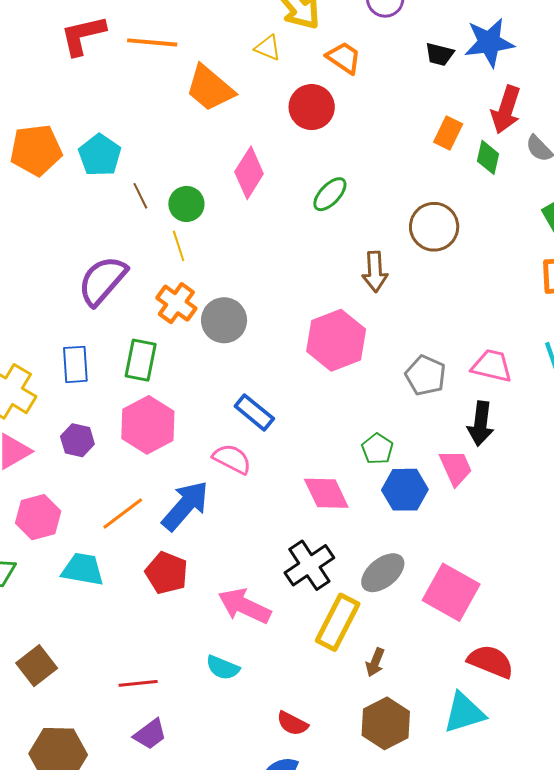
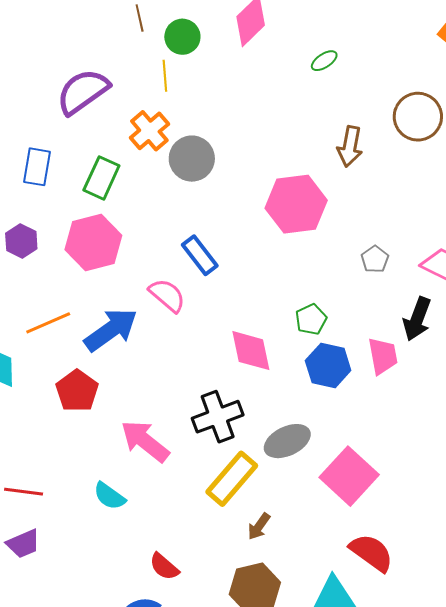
green ellipse: (330, 194) -> (324, 61), size x0.7
gray pentagon: (425, 375) -> (375, 259), size x0.7

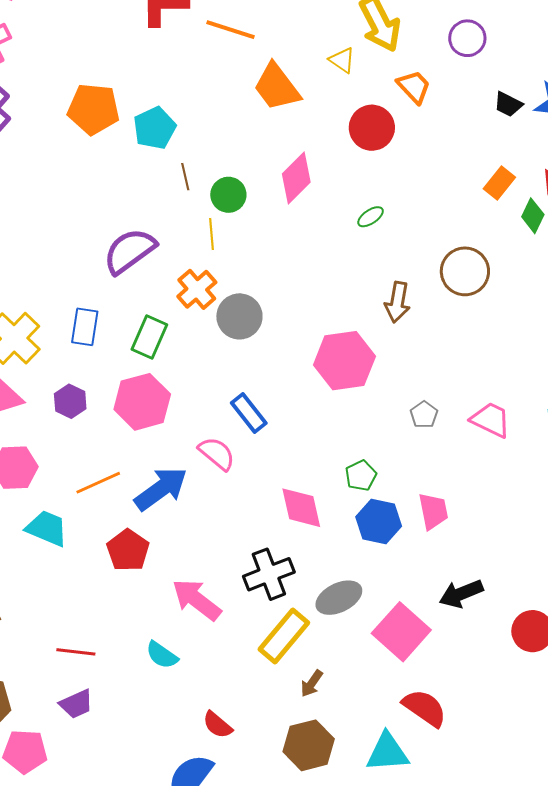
black arrow: (417, 319) -> (461, 594), moved, turned 48

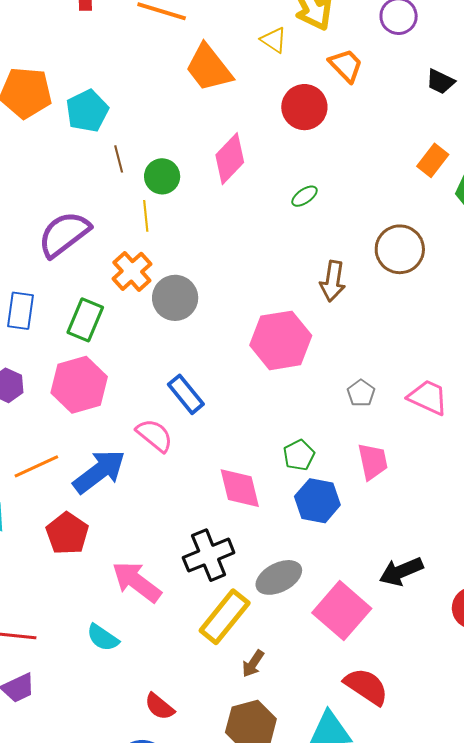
pink trapezoid: (433, 511) -> (373, 462), moved

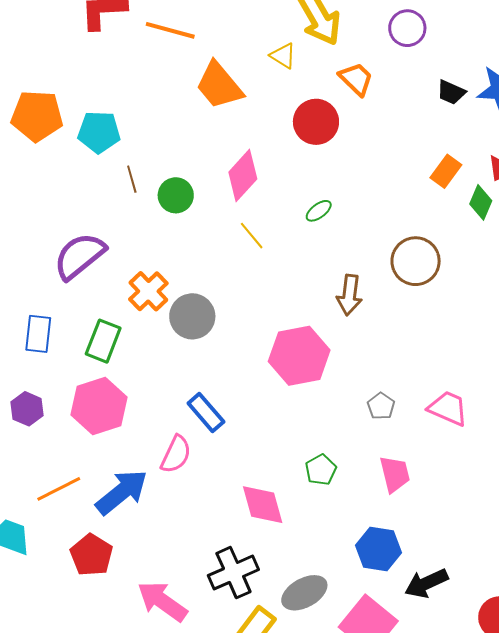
cyan pentagon: (87, 111) -> (99, 132), turned 30
yellow line: (146, 216) -> (252, 236), moved, turned -32
pink semicircle: (154, 435) -> (176, 454), turned 78
blue hexagon: (317, 501) -> (378, 549), moved

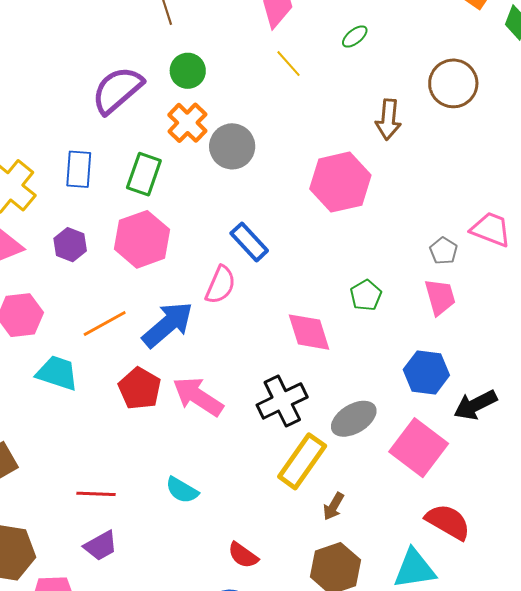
green circle: (176, 195) -> (188, 71), moved
gray pentagon: (381, 406) -> (444, 251), moved
pink arrow: (162, 601) -> (198, 397), moved

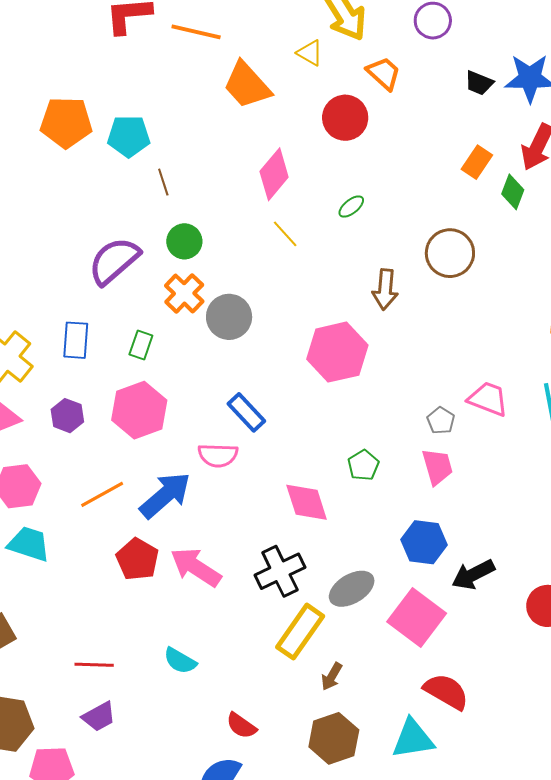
green rectangle: (144, 174) -> (141, 345), size x0.7
pink semicircle: (220, 285) -> (218, 455), turned 69
cyan trapezoid: (57, 373) -> (29, 544), moved

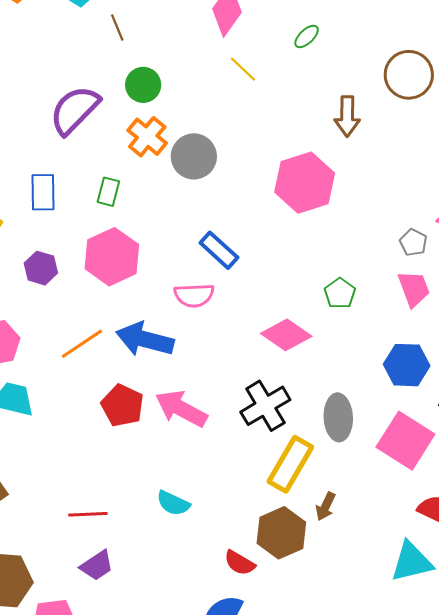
blue arrow: (165, 495) -> (145, 339), turned -120
pink diamond: (307, 502) -> (286, 335), turned -33
gray ellipse: (352, 589) -> (338, 417), turned -57
brown hexagon: (334, 738) -> (281, 533), moved

